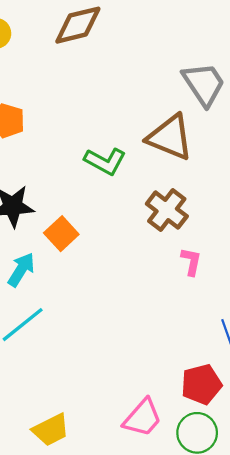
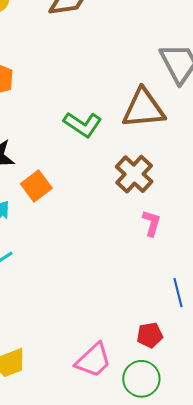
brown triangle: (170, 137) -> (144, 109), turned -33
red pentagon: (201, 384) -> (150, 335), size x0.7

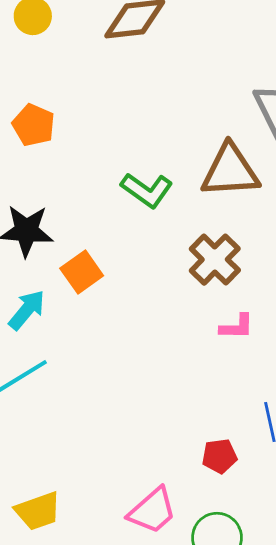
pink L-shape: (152, 223) -> (237, 327), turned 72
red pentagon: (150, 335) -> (219, 456), moved

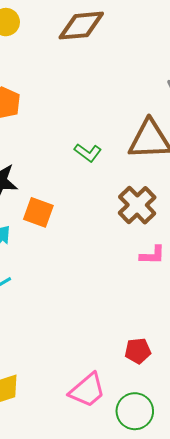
green L-shape: (147, 190) -> (88, 153), size x0.7
orange square: (82, 272) -> (38, 212), turned -36

